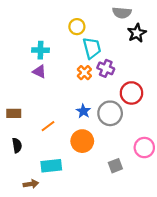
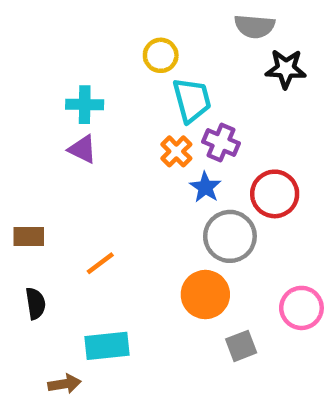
black star: (137, 33) -> (286, 69), turned 30
blue star: (83, 111) -> (205, 187), moved
orange circle: (82, 141) -> (205, 295), moved

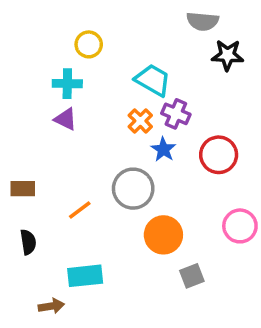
yellow circle: (161, 55) -> (89, 44), moved
cyan trapezoid: (192, 100) -> (153, 80), turned -45
gray circle: (230, 236) -> (133, 189), moved
pink circle: (301, 308) -> (240, 226), moved

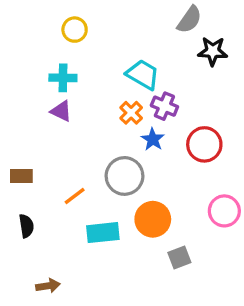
gray semicircle: (203, 21) -> (189, 20), turned -60
yellow circle: (89, 44) -> (75, 30), moved
cyan rectangle: (85, 276) -> (103, 233), moved

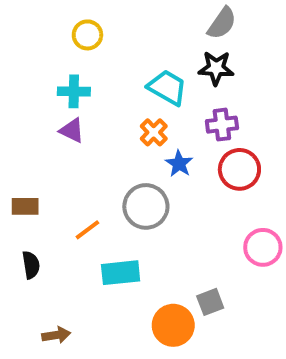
black star: (213, 51) -> (216, 68), moved
purple cross: (164, 106) -> (222, 125), moved, turned -30
orange circle: (153, 219) -> (173, 325), moved

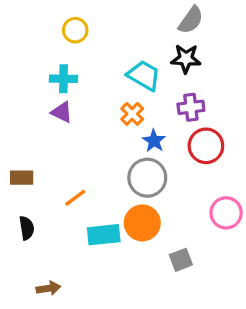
gray circle: (146, 206) -> (147, 178), moved
orange circle: (173, 325) -> (142, 223), moved

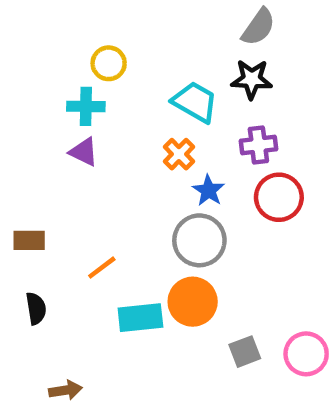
yellow circle: (75, 30) -> (109, 63), moved
pink circle: (226, 213) -> (306, 354), moved

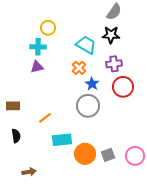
purple triangle: (84, 152) -> (37, 67), turned -40
orange circle: (193, 302) -> (85, 154), moved

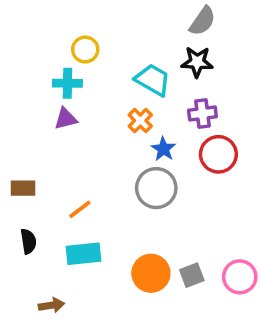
cyan rectangle: (62, 140) -> (83, 254), moved

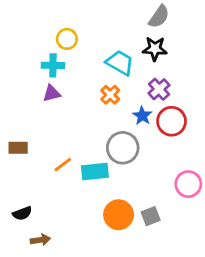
purple cross: (202, 113) -> (159, 89), turned -35
blue star: (163, 149) -> (142, 116), moved
black semicircle: (28, 241) -> (22, 213), moved, turned 78
cyan rectangle: (83, 254) -> (95, 171), moved
pink circle: (240, 277) -> (188, 184), moved

